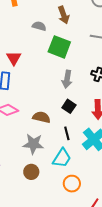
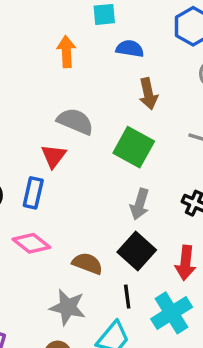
gray semicircle: (39, 26) -> (75, 121), moved, size x1.5
black square: (69, 106) -> (137, 251), size x1.5

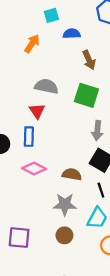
orange arrow: (66, 52) -> (32, 44), turned 48

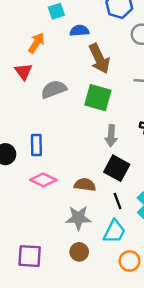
brown arrow: (89, 60) -> (99, 59), size x1.4
gray semicircle: (46, 86) -> (54, 89), turned -30
red triangle: (37, 111) -> (23, 72), moved

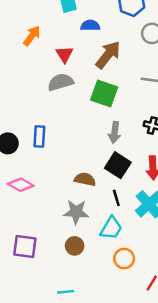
orange arrow: (36, 43) -> (32, 36), moved
brown arrow: (99, 59) -> (108, 55), turned -120
red triangle: (23, 72) -> (64, 54), moved
pink diamond: (43, 180) -> (21, 185), moved

